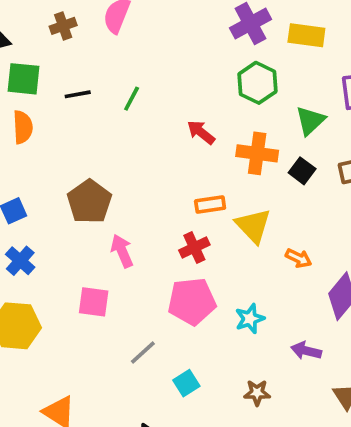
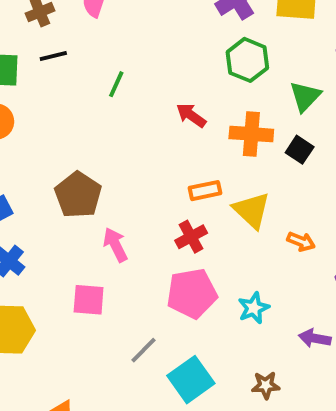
black line: (78, 94) -> (53, 56), moved
cyan square: (186, 383) -> (191, 380), size x1.6

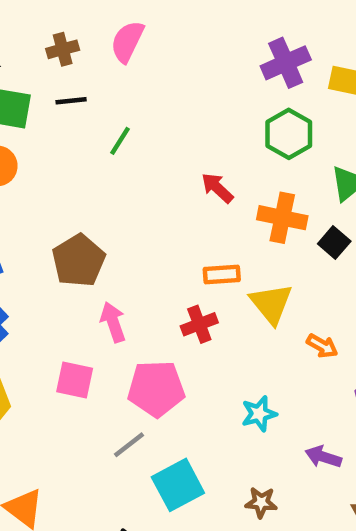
green line: (116, 84) -> (120, 141), moved
pink pentagon: (192, 293) -> (156, 389), moved

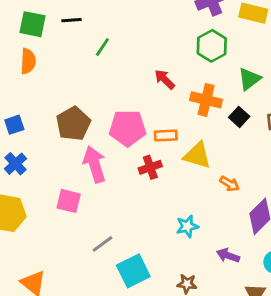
yellow triangle: (271, 304) -> (197, 155), turned -36
pink arrow: (113, 322) -> (94, 164), size x1.4
pink pentagon: (156, 389) -> (128, 128), moved

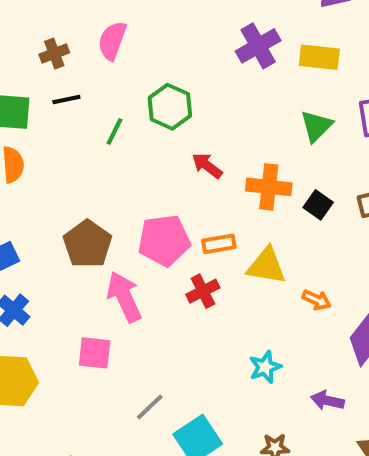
green hexagon: (212, 46) -> (170, 107), moved
green triangle: (249, 79) -> (316, 126), moved

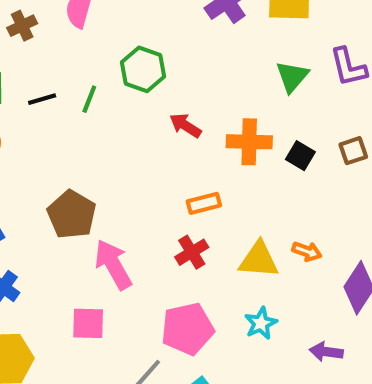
black line: (66, 99) -> (42, 99), moved
pink pentagon: (164, 240) -> (187, 329), moved
yellow triangle: (266, 266) -> (259, 260), moved

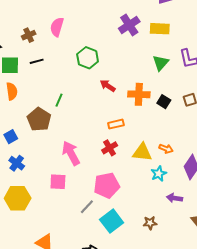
black line: (42, 99) -> (37, 61), moved
green line: (89, 99) -> (59, 100), moved
brown pentagon: (72, 215) -> (39, 119), moved
cyan star: (261, 323) -> (159, 174), moved

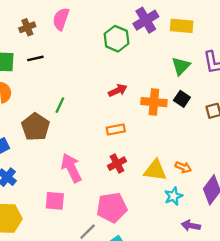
green hexagon: (88, 58) -> (116, 39), moved
red arrow: (108, 86) -> (118, 90), turned 119
black square: (164, 102) -> (182, 99), moved
orange rectangle: (116, 124) -> (116, 129), moved

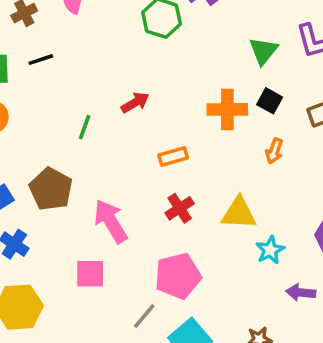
red arrow: (118, 90) -> (135, 103), moved
brown pentagon: (35, 127) -> (51, 189), moved
orange arrow: (183, 167) -> (274, 151), moved, turned 91

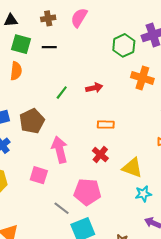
orange cross: (227, 109) -> (142, 78), moved
red cross: (180, 208) -> (100, 155), turned -35
gray line: (144, 316) -> (62, 208), turned 70

